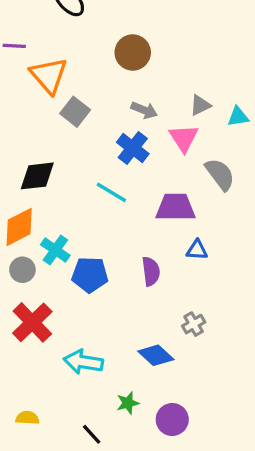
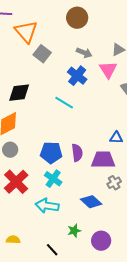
purple trapezoid: (176, 207) -> (103, 160), moved
cyan cross: (55, 250) -> (53, 179), moved
purple semicircle: (151, 271) -> (77, 153), moved

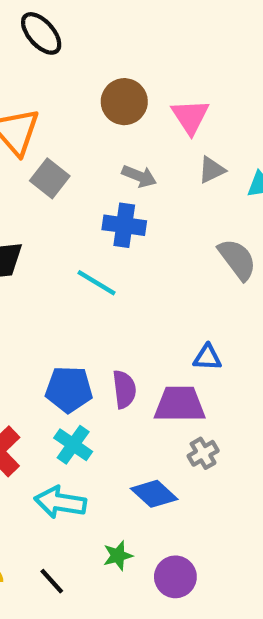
pink triangle: (108, 70) -> (190, 117), moved
blue cross: (77, 76) -> (124, 225), turned -30
black line: (52, 250) -> (52, 581), moved

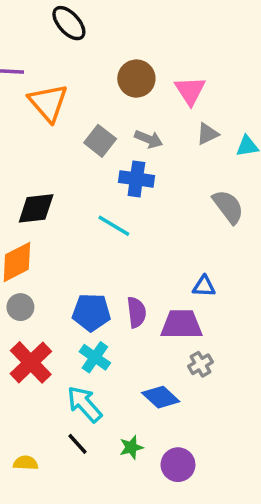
gray square: (50, 178) -> (100, 141), moved
cyan arrow: (60, 502) -> (84, 404), turned 39
black line: (52, 581) -> (78, 444), moved

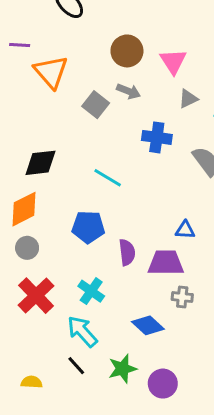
gray arrow: (149, 139) -> (128, 91), moved
blue cross: (136, 179) -> (157, 137), moved
blue pentagon: (91, 312) -> (88, 227), moved
gray cross: (201, 364) -> (182, 297), turned 36
green star: (131, 447) -> (123, 369), size x1.4

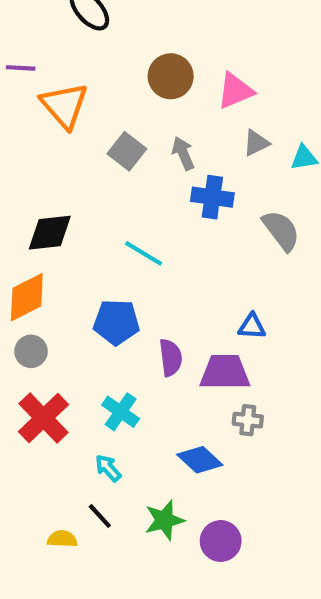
pink triangle: (173, 61) -> (235, 91), turned 40
gray arrow: (128, 91) -> (183, 153), moved, turned -135
cyan arrow: (82, 331) -> (108, 468), size x0.6
yellow semicircle: (32, 382) -> (62, 539), moved

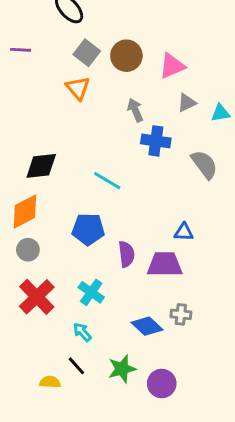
orange triangle: (64, 105) -> (78, 88), moved, size x0.7
gray square: (127, 151) -> (87, 53), moved
gray cross: (248, 420) -> (181, 314), moved

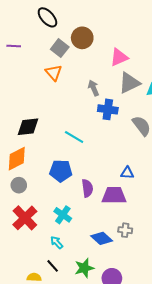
brown circle: (126, 56) -> (82, 38), moved
gray triangle: (187, 103) -> (129, 83), size x1.6

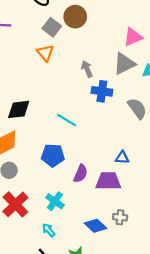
pink triangle: (119, 57) -> (133, 37), moved
purple semicircle: (87, 188) -> (81, 173), turned 30

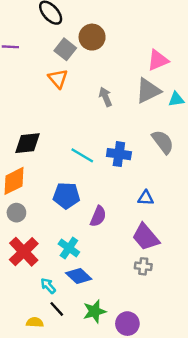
blue cross: (102, 91) -> (119, 154), moved
purple trapezoid: (108, 181) -> (146, 237), moved, turned -130
blue diamond: (96, 226) -> (79, 276), moved
cyan arrow: (49, 230) -> (48, 286), moved

